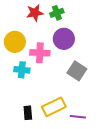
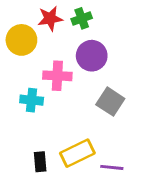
yellow circle: (15, 42) -> (21, 40), moved

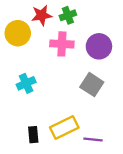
purple circle: (92, 56) -> (99, 46), moved
pink cross: (57, 76) -> (62, 44), moved
cyan cross: (32, 100) -> (26, 83), turned -30

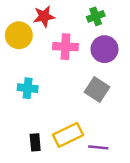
green cross: (68, 15) -> (96, 16), moved
cyan cross: (26, 83) -> (28, 88), turned 30

